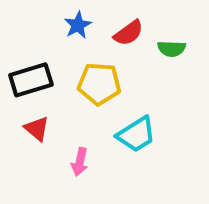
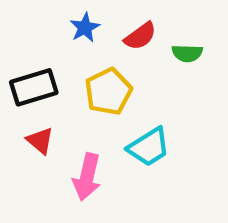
yellow pentagon: (99, 84) -> (108, 92), turned -30
pink arrow: (80, 162) -> (87, 177), size x1.5

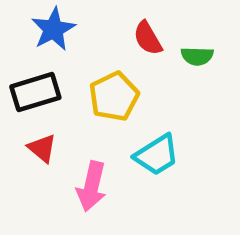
blue star: (85, 28) -> (53, 29), moved, size x1.4
red semicircle: (140, 36) -> (148, 38), turned 96

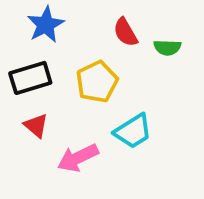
pink arrow: (92, 186) -> (78, 158), turned 51

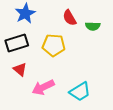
yellow pentagon: (97, 82) -> (54, 45), turned 30
cyan trapezoid: (133, 131) -> (80, 92), moved

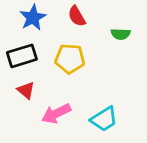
red semicircle: (70, 18) -> (77, 16), moved

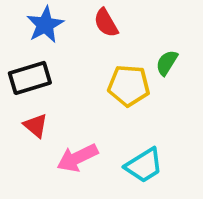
green semicircle: (121, 34) -> (167, 63), moved, turned 120
yellow pentagon: (70, 59) -> (129, 86), moved

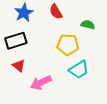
green semicircle: (167, 63) -> (88, 25), moved, turned 72
cyan trapezoid: (144, 165) -> (79, 70), moved

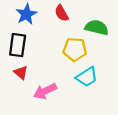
green semicircle: (88, 25) -> (97, 27), size x1.5
black rectangle: (16, 41) -> (18, 45), turned -65

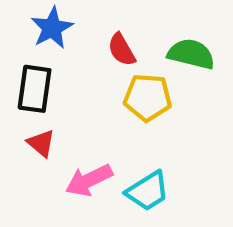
red semicircle: (62, 13) -> (122, 50), moved
cyan trapezoid: (87, 77) -> (148, 191), moved

